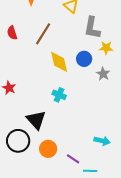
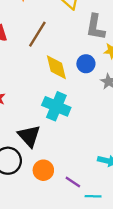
cyan cross: (59, 95) -> (56, 106), size x1.6

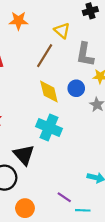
brown line: (37, 34) -> (45, 56), moved
orange circle: (43, 170) -> (25, 208), moved

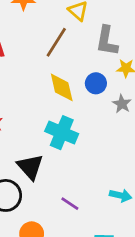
purple line: (64, 197) -> (70, 204), moved

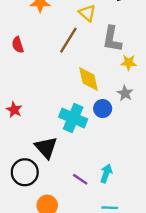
blue circle: (96, 83) -> (103, 109), moved
yellow diamond: (62, 87) -> (88, 79), moved
cyan arrow: (121, 195) -> (106, 173), moved, turned -84

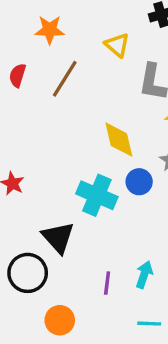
brown line: (68, 40) -> (65, 79), moved
red semicircle: (18, 45) -> (18, 75), moved, turned 35
purple line: (80, 179) -> (107, 283), turned 63

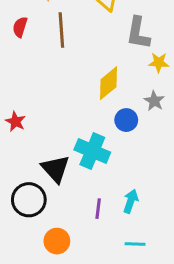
brown line: (65, 79) -> (61, 30), turned -36
yellow diamond: (119, 140) -> (109, 83), turned 64
cyan cross: (97, 195) -> (92, 151), moved

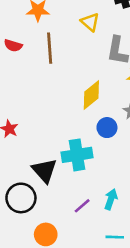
red semicircle: (20, 27) -> (13, 45), turned -90
cyan cross: (92, 151) -> (77, 155), turned -32
purple line: (98, 209) -> (82, 206), turned 42

